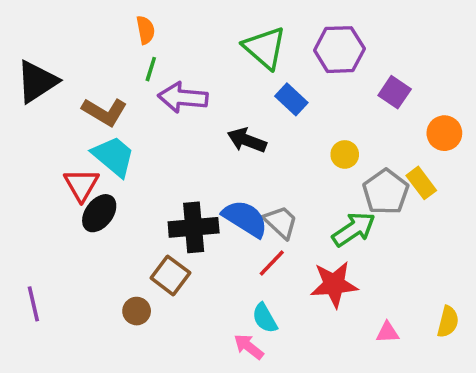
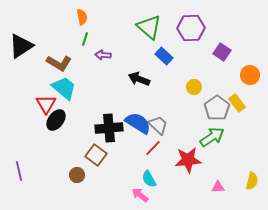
purple arrow: (183, 98) -> (103, 55), size x0.6
green arrow: (354, 229) -> (212, 137), moved

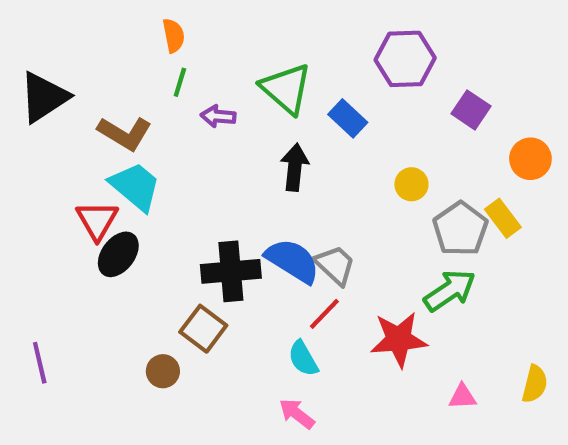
green triangle: (149, 27) -> (286, 89), moved
black arrow: (139, 79) -> (295, 167), turned 75
cyan semicircle: (149, 179) -> (303, 358), moved

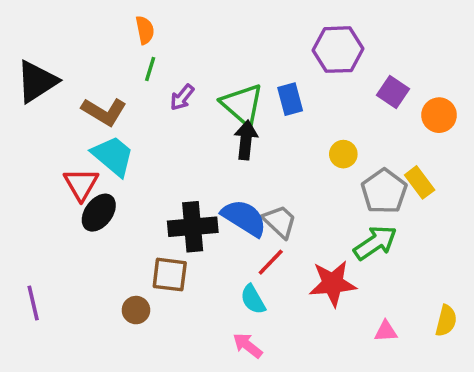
green triangle: (286, 89) -> (242, 104), moved
purple arrow: (218, 116) -> (182, 97), turned -56
blue rectangle: (348, 118) -> (290, 99), turned 32
orange circle: (530, 159) -> (439, 115), moved
brown square: (203, 329) -> (170, 275), turned -30

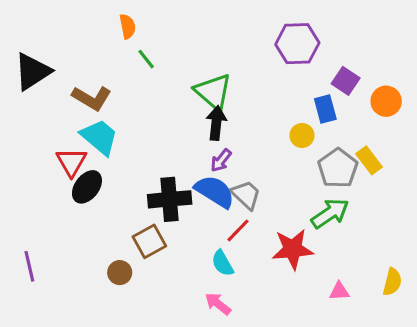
green line: (150, 69) -> (146, 59), moved, turned -55
purple arrow: (182, 97) -> (221, 160), moved
blue rectangle: (290, 99) -> (325, 109), moved
brown square: (170, 275) -> (149, 241), turned -36

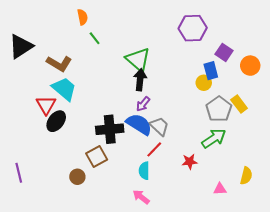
yellow circle: (302, 135) -> (204, 83), moved
red star: (293, 249) -> (190, 162), size x0.6
cyan semicircle: (223, 263) -> (144, 171), turned 30
yellow semicircle: (392, 282) -> (246, 176), moved

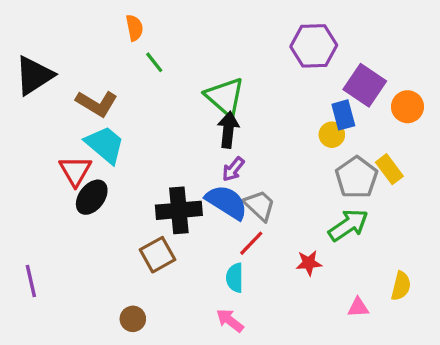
purple square: (224, 52) -> (365, 85), size x1.4
brown circle: (77, 177) -> (133, 319), moved

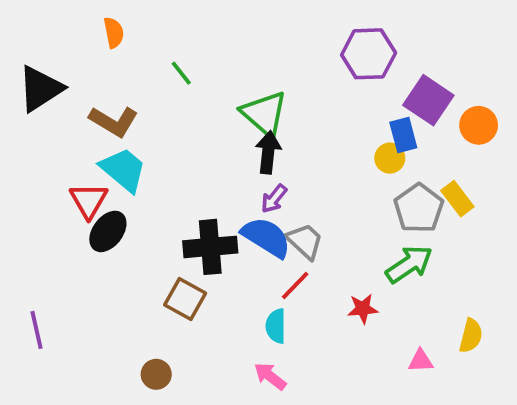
orange semicircle: (134, 28) -> (114, 33), moved
brown square: (158, 255) -> (185, 299), turned -32

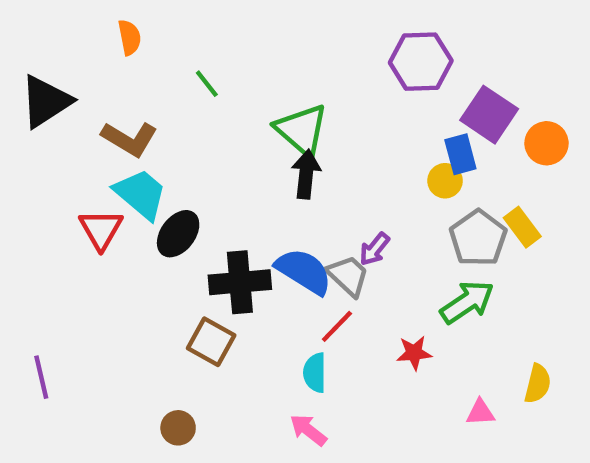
purple arrow: (274, 199) -> (374, 249), moved
black ellipse: (108, 231) -> (178, 234), moved

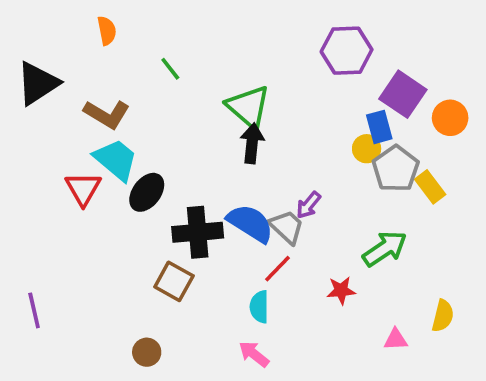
gray pentagon: (478, 238) -> (396, 169), moved

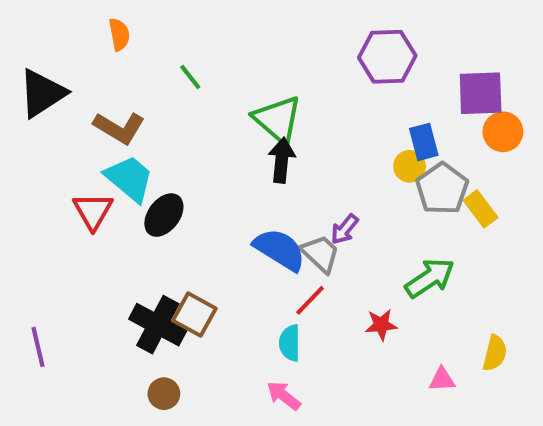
purple square: (403, 94) -> (481, 93), moved, turned -36
black cross: (198, 232) -> (158, 325), moved, turned 33

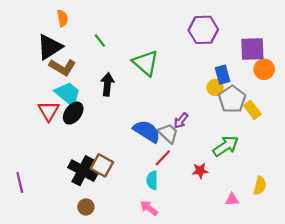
black triangle: (42, 93) -> (50, 47), moved
black arrow: (282, 160) -> (107, 84), moved
black ellipse: (164, 215) -> (73, 113), moved

